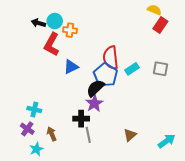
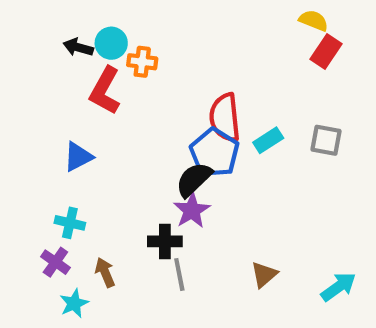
blue triangle: (71, 67) -> (78, 157), moved

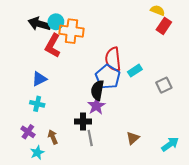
black arrow: (78, 47) -> (39, 24), size x1.5
orange cross: (142, 62) -> (71, 31), size x1.6
gray square: (326, 140) -> (164, 85), moved, turned -35
black semicircle: (194, 179) -> (97, 90), turned -36
cyan cross: (70, 223) -> (37, 104), moved

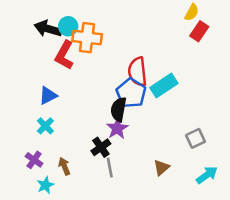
yellow semicircle: (158, 10) -> (192, 12), turned 96
cyan rectangle: (135, 71) -> (164, 85), size x1.5
gray square: (164, 85) -> (195, 138), moved
cyan cross: (37, 104) -> (45, 126), turned 32
black cross: (83, 121) -> (101, 147), turned -35

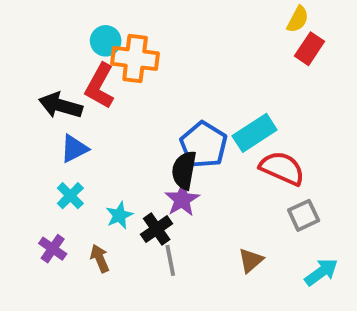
black arrow: (48, 29) -> (61, 106), moved
red semicircle: (137, 72) -> (282, 168), moved, turned 120
cyan star: (45, 185) -> (119, 215), moved

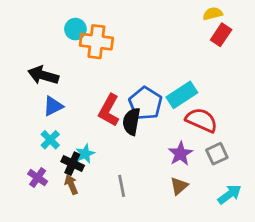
yellow semicircle: (298, 19) -> (213, 14), turned -132
red L-shape: (100, 86) -> (109, 110), moved
purple star: (182, 200) -> (180, 154), moved
black cross: (157, 229) -> (73, 164), moved, turned -30

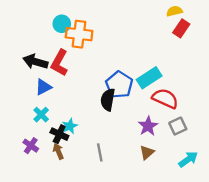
red L-shape: (109, 110) -> (59, 63), moved

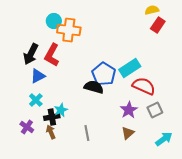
black arrow: (35, 62) -> (31, 54), turned -80
black semicircle: (108, 100) -> (94, 87), turned 96
black cross: (59, 134) -> (52, 117), turned -35

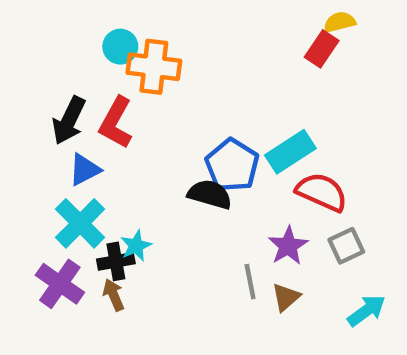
red rectangle: (158, 25) -> (322, 49), moved
cyan cross: (36, 100) -> (80, 223), size x1.6
purple cross: (27, 127) -> (60, 284), size x1.5
gray line: (87, 133) -> (250, 282), moved

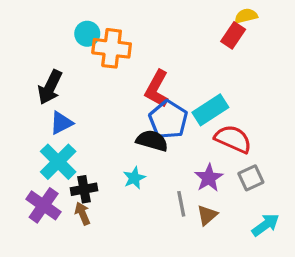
red L-shape: (116, 123) -> (157, 89), moved
cyan star: (136, 246) -> (134, 178), moved

